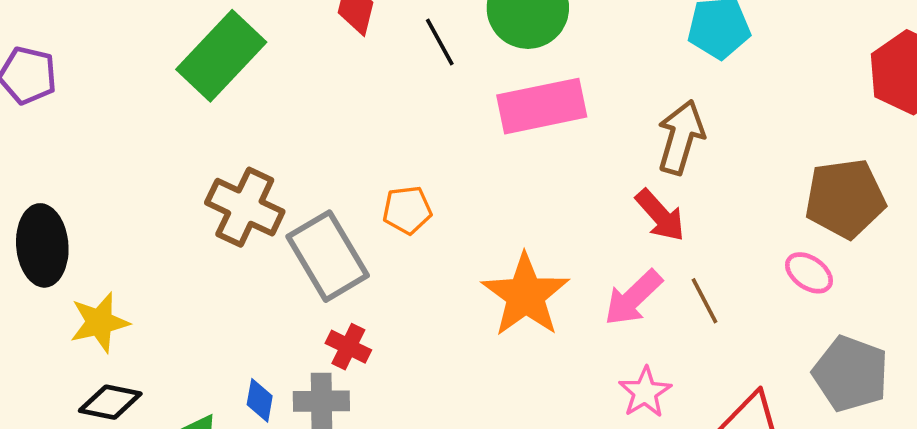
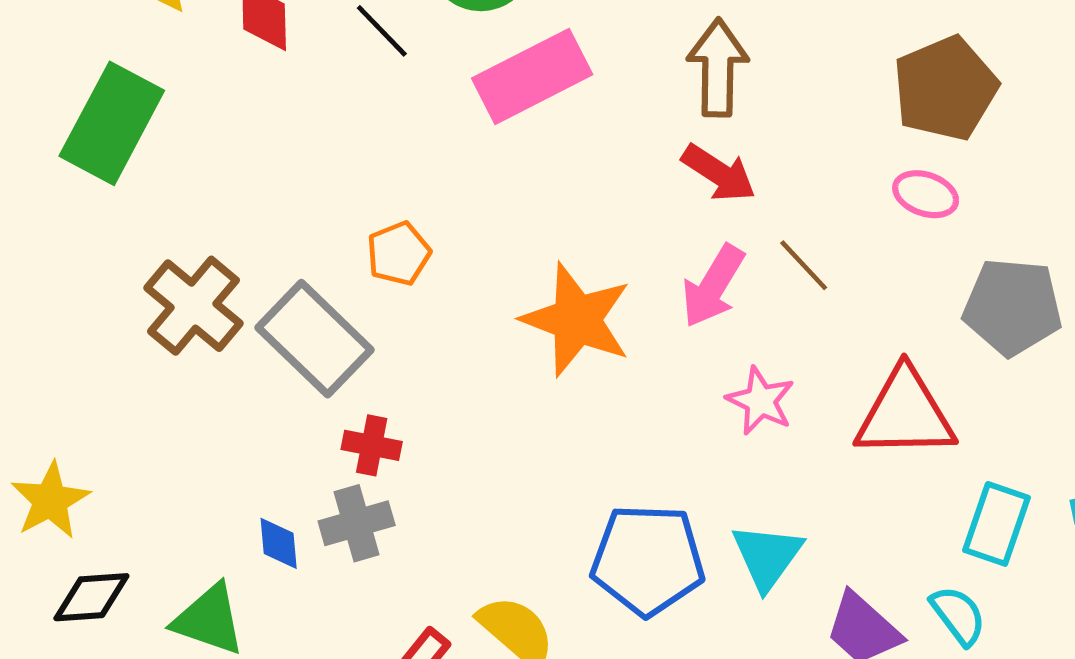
brown cross: (245, 207) -> (194, 306), turned 30

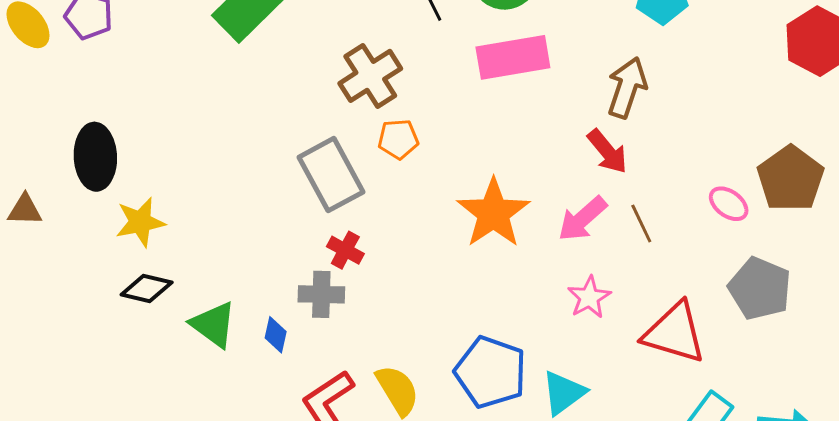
brown pentagon: (945, 88) -> (790, 179), moved, turned -30
brown cross: (194, 306) -> (370, 76), moved
blue diamond: (279, 543) -> (276, 335), moved

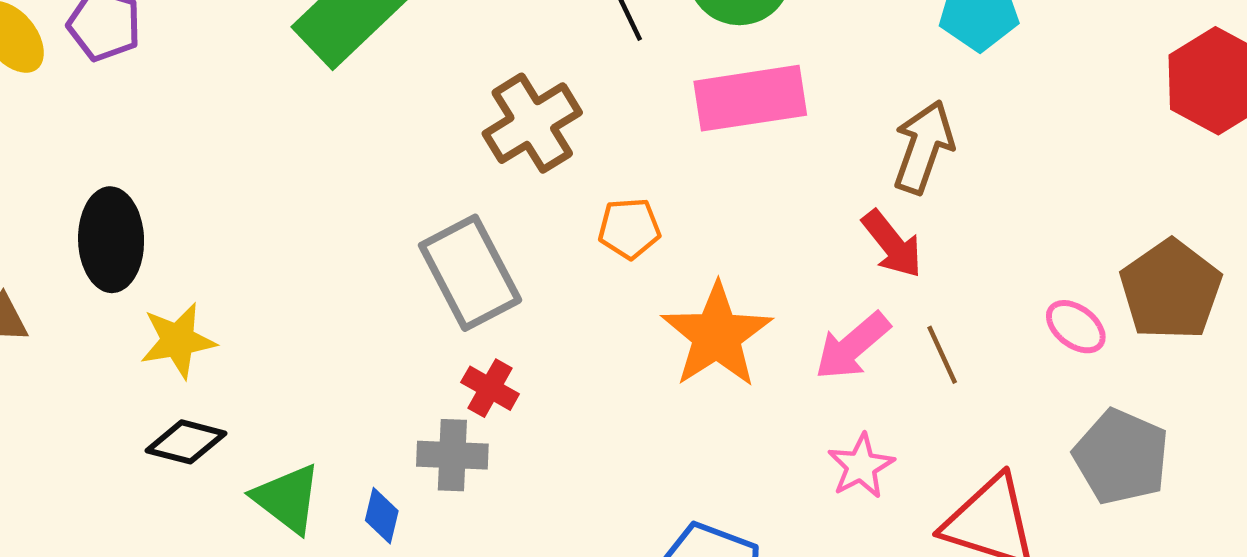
orange pentagon: (398, 139) -> (629, 228), moved

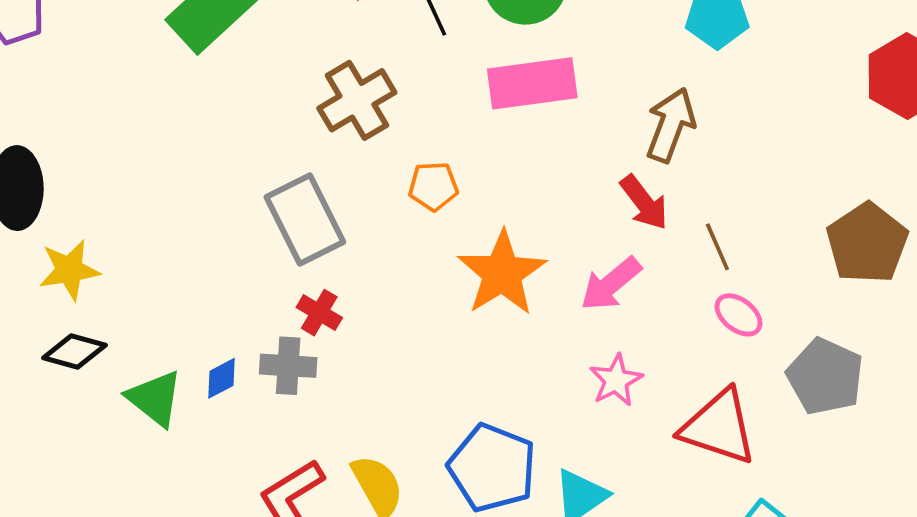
pink ellipse: (1076, 327) -> (738, 315), moved
brown line: (942, 355) -> (717, 247), moved
blue diamond: (382, 516) -> (221, 378), moved, turned 48

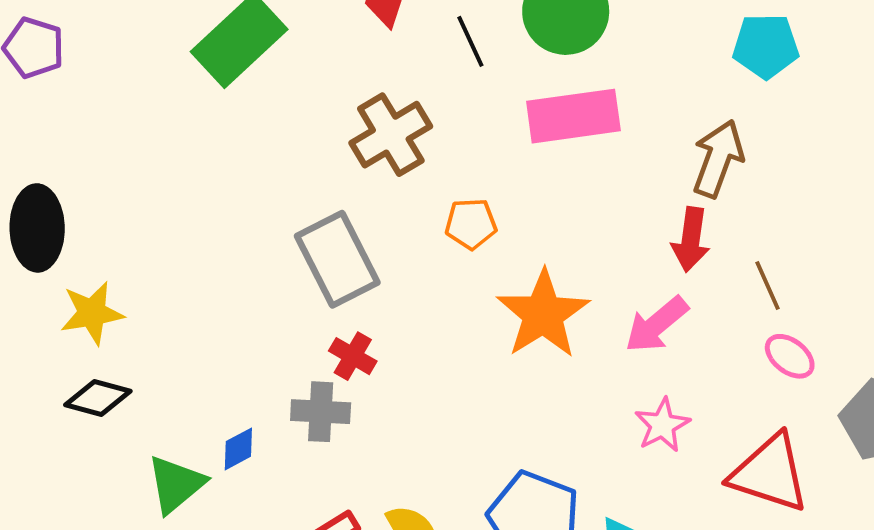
red arrow: (644, 202) -> (691, 240), turned 46
blue diamond: (221, 378) -> (238, 449), moved
green triangle: (155, 398) -> (176, 484), moved, turned 42

